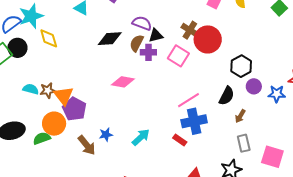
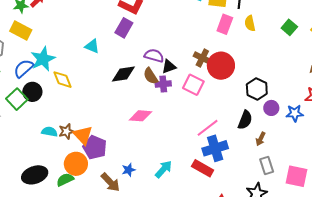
brown semicircle: (137, 43) -> (151, 76), turned -54
red rectangle: (180, 140) -> (203, 168), size x1.5

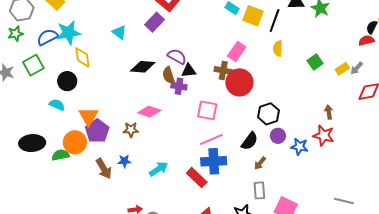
pink rectangle: (225, 24) -> (237, 52), moved
brown cross: (202, 58) -> (223, 71), turned -30
pink square: (193, 85) -> (207, 110), moved, turned -30
black circle: (32, 92) -> (67, 81), moved
brown star: (66, 131) -> (131, 130), moved

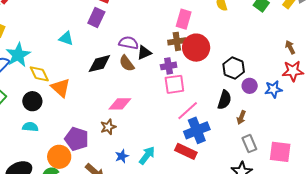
purple cross: (179, 86) -> (169, 66), moved
orange triangle: (89, 116) -> (61, 88), moved
blue star: (124, 161) -> (122, 156), moved

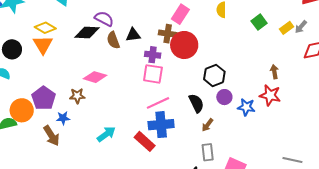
purple semicircle: (129, 43) -> (104, 19), moved
yellow diamond: (39, 74) -> (45, 28), moved, turned -50
black semicircle: (224, 100) -> (196, 103), turned -60
blue star: (122, 156) -> (63, 118), moved

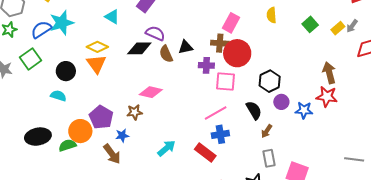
brown arrow: (274, 72) -> (329, 73), size x1.5
pink square: (153, 74) -> (226, 82), moved
blue cross: (161, 125) -> (220, 134), size x0.7

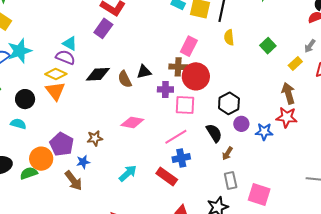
yellow rectangle: (338, 28) -> (295, 64), moved
purple semicircle: (155, 33) -> (65, 57), moved
pink diamond: (151, 92) -> (132, 122), moved

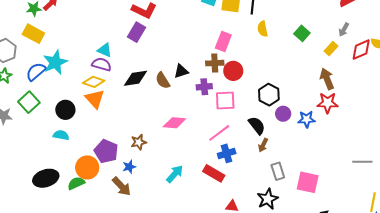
red circle: (196, 76) -> (233, 71), size x0.7
brown arrow: (227, 153) -> (263, 145), moved

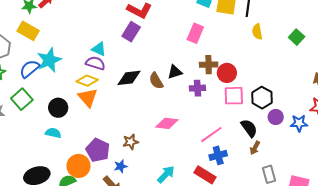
pink rectangle: (223, 41) -> (195, 33), moved
pink square: (225, 100) -> (234, 96), moved

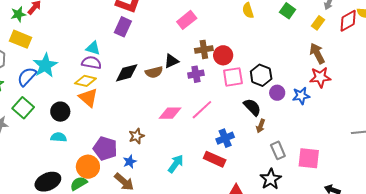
pink rectangle: (195, 33) -> (187, 20), turned 36
brown semicircle: (156, 81) -> (154, 72), turned -66
pink line: (211, 135) -> (202, 110), moved

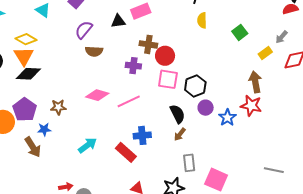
black triangle: (171, 61) -> (118, 21), moved
purple semicircle: (91, 63) -> (84, 30), moved, turned -78
black diamond: (127, 73) -> (28, 74), moved
blue star: (301, 96) -> (227, 118), turned 30

